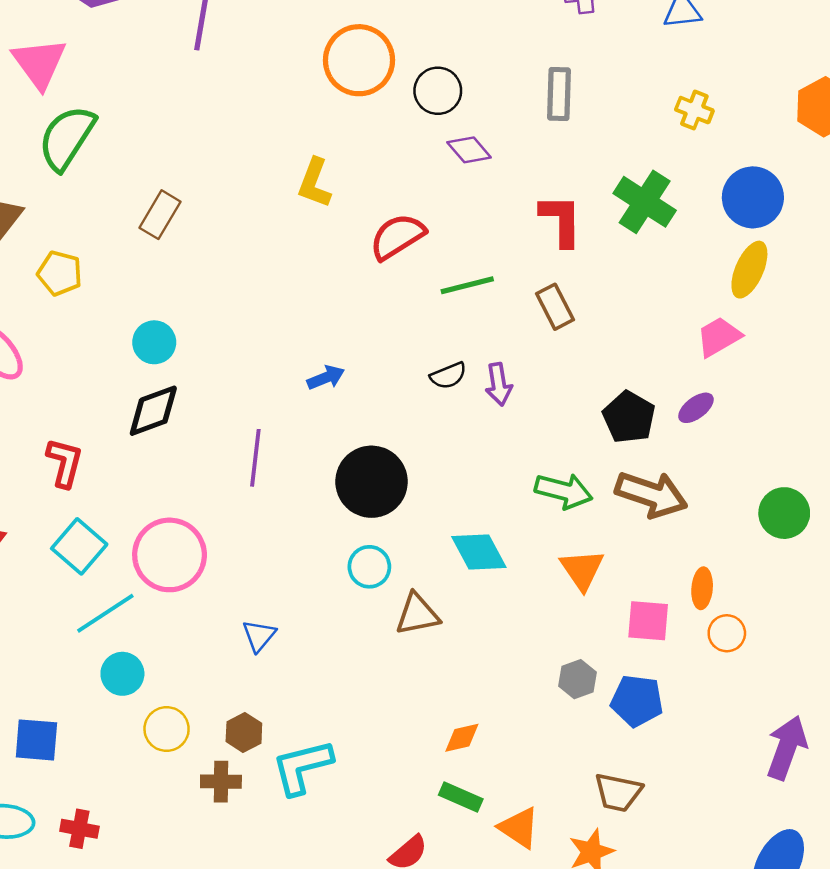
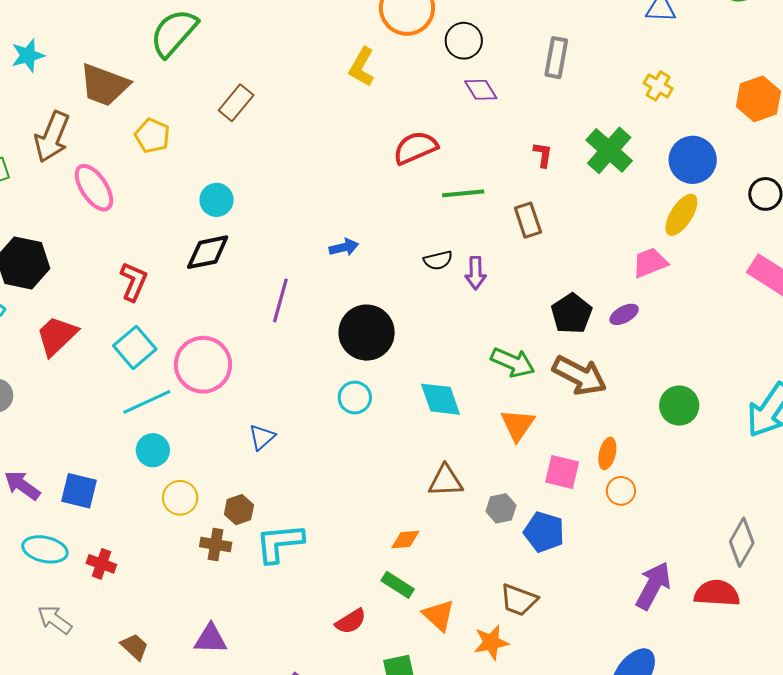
yellow L-shape: (315, 183) -> (362, 67), moved
red L-shape: (561, 220) -> (543, 155), size x0.6
brown triangle: (417, 614) -> (445, 481), moved

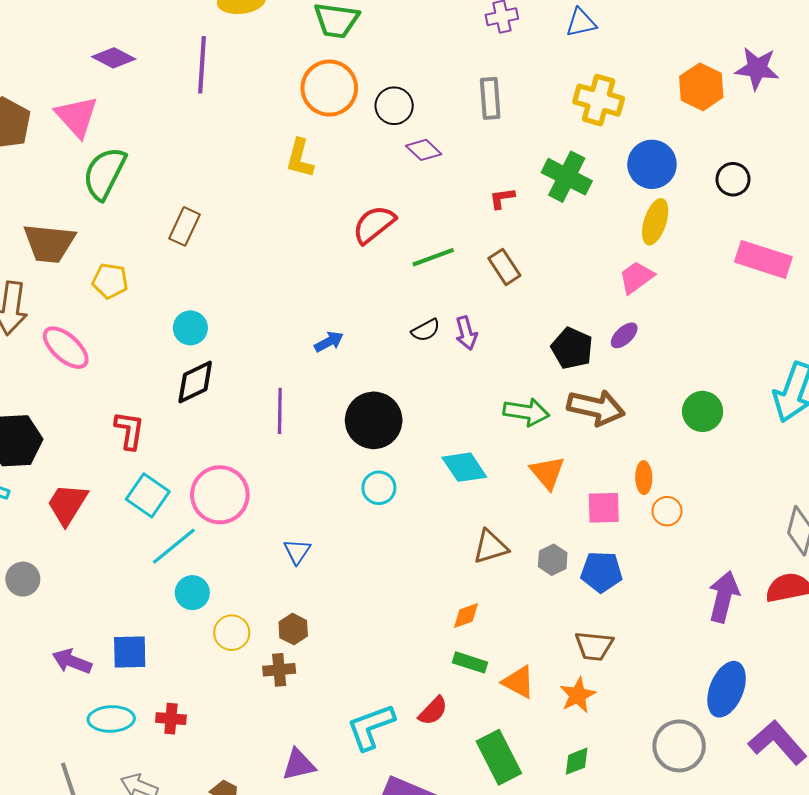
yellow cross: (658, 86) -> (599, 100), size x1.6
red L-shape: (543, 155) -> (502, 198), turned -92
cyan L-shape: (279, 543) -> (371, 727), moved

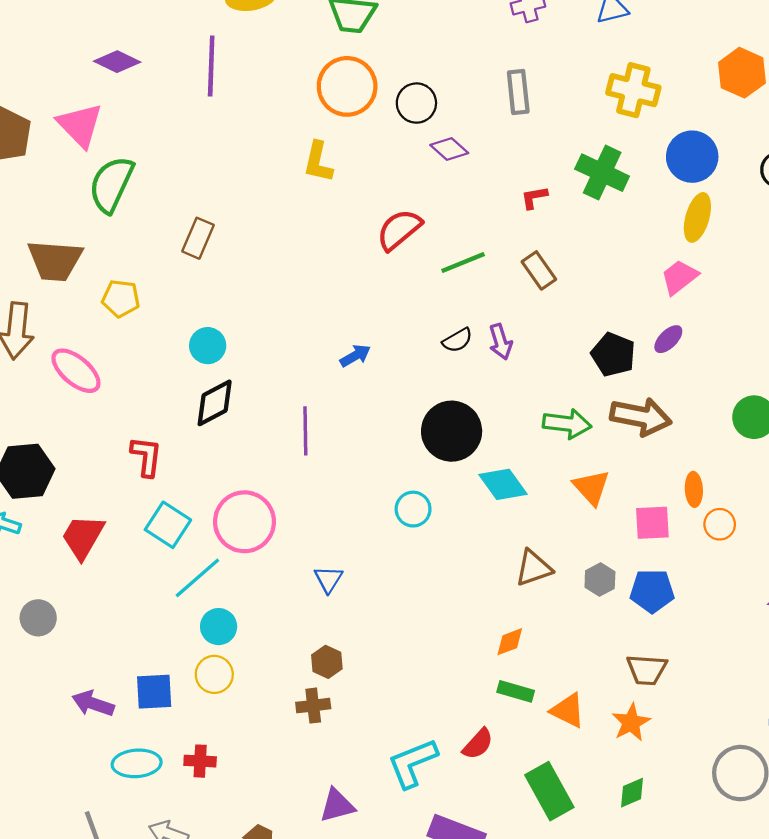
black circle: (374, 420) -> (452, 431), moved
yellow circle: (232, 633) -> (214, 674), moved

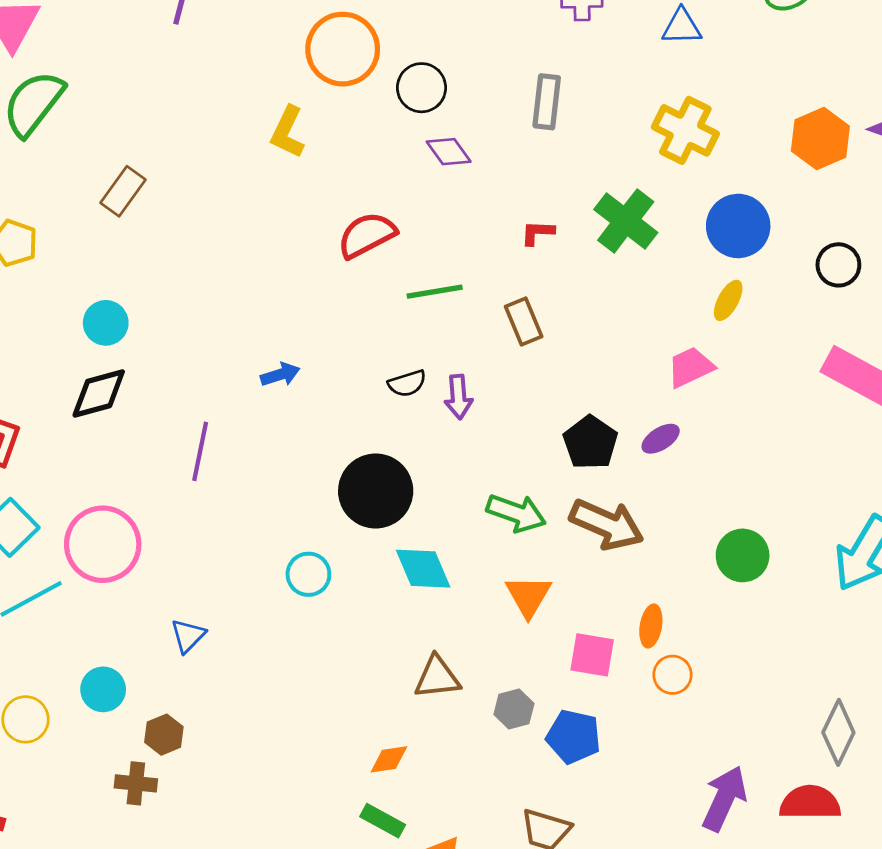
yellow ellipse: (697, 217) -> (728, 300), size x0.7
cyan circle: (219, 627) -> (103, 689), moved

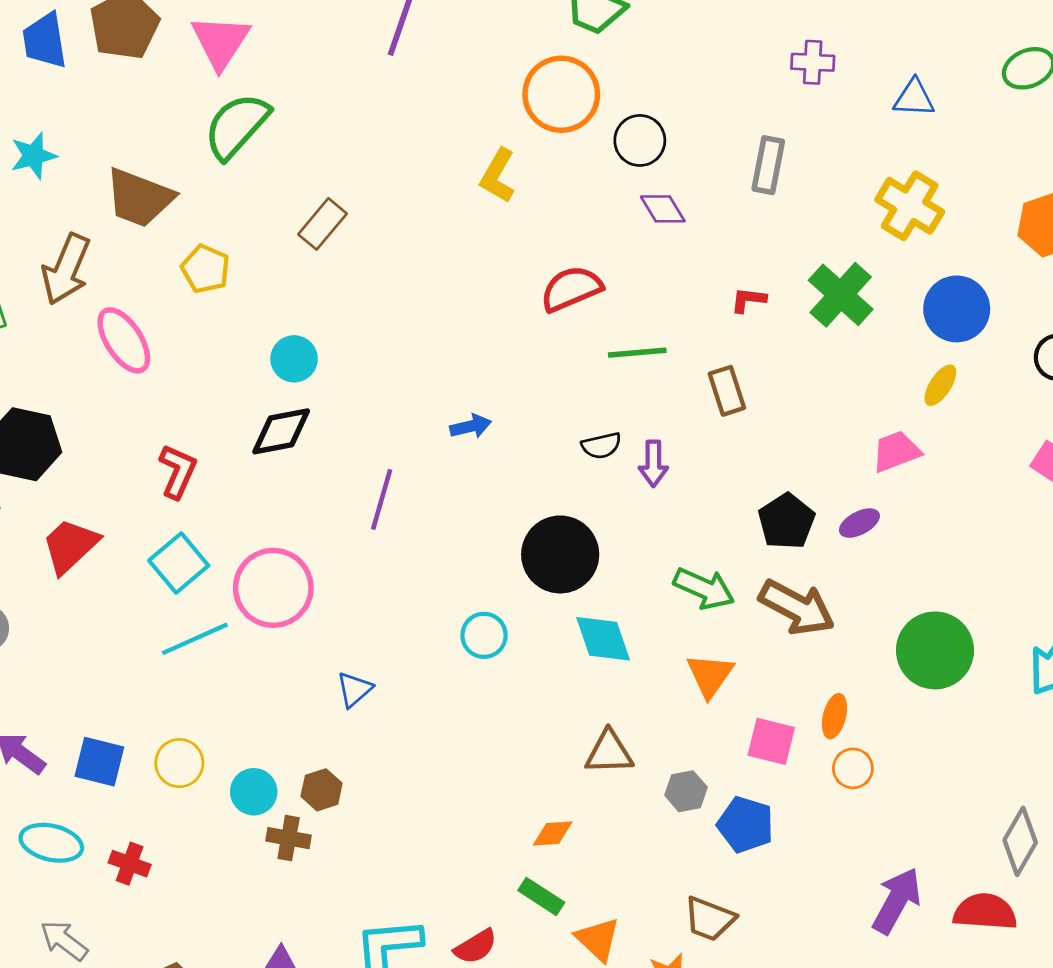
green circle: (743, 555) -> (935, 650), size x1.4
cyan circle: (103, 689) -> (254, 792), moved

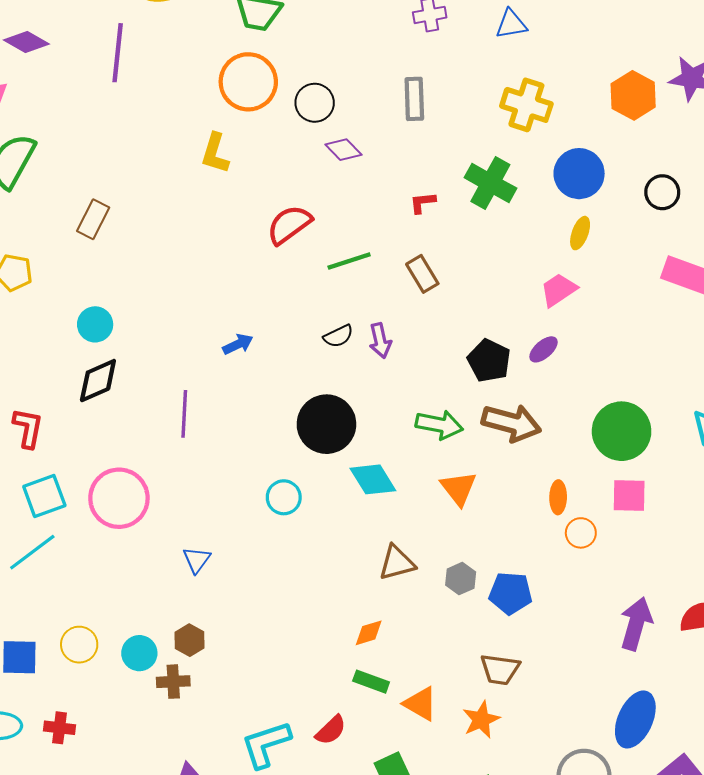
cyan square: (179, 563) -> (44, 496), turned 33
cyan line: (195, 639) -> (32, 552), moved
pink square: (771, 741) -> (629, 495), moved

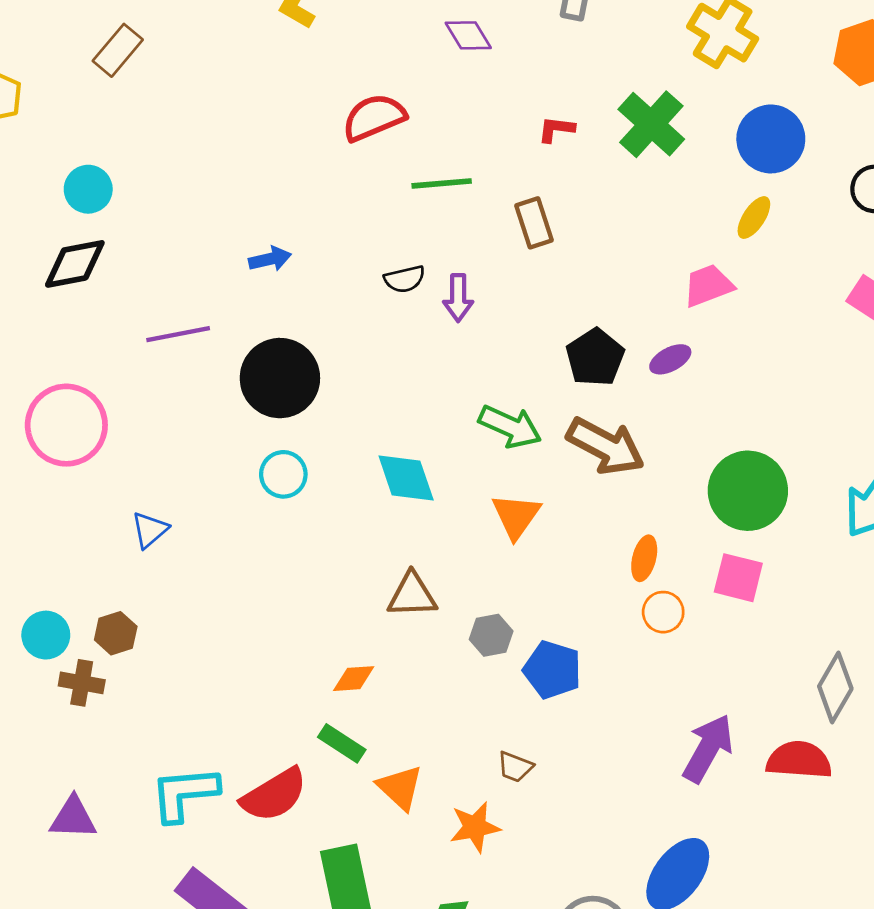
purple line: (184, 414) -> (178, 334), turned 63
black circle: (326, 424) -> (280, 378), moved
brown trapezoid: (500, 669) -> (515, 767), size x0.7
red semicircle: (331, 730) -> (274, 795), size x1.5

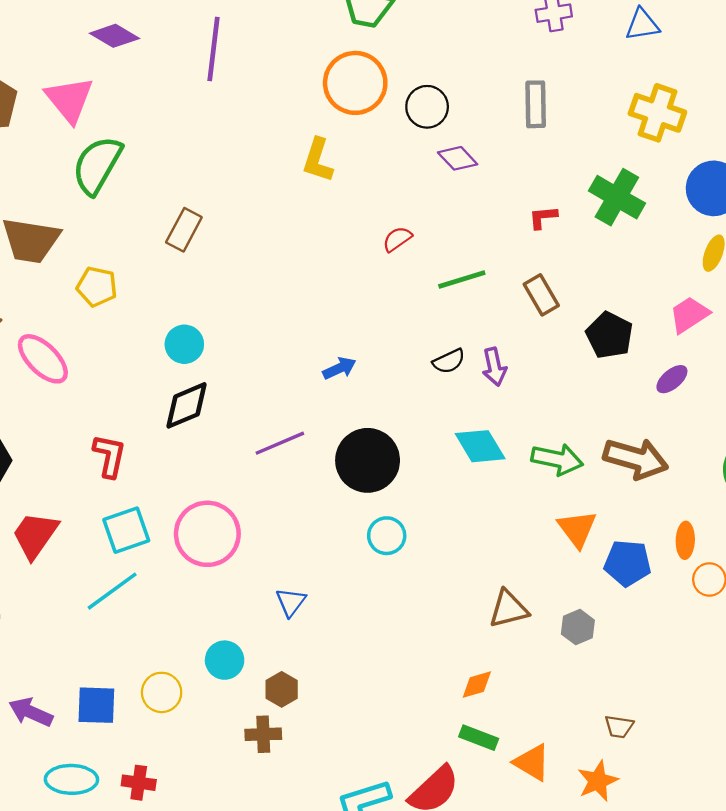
red semicircle: (374, 117) -> (397, 239), size x0.6
black pentagon: (595, 357) -> (609, 335), moved
cyan diamond: (406, 478) -> (480, 446), moved
cyan circle: (46, 635) -> (225, 660), moved
blue pentagon: (552, 670) -> (628, 563), moved

